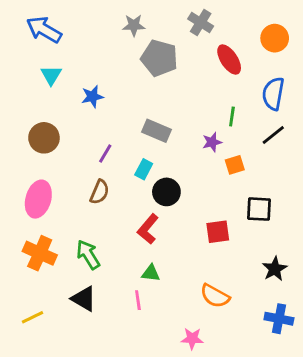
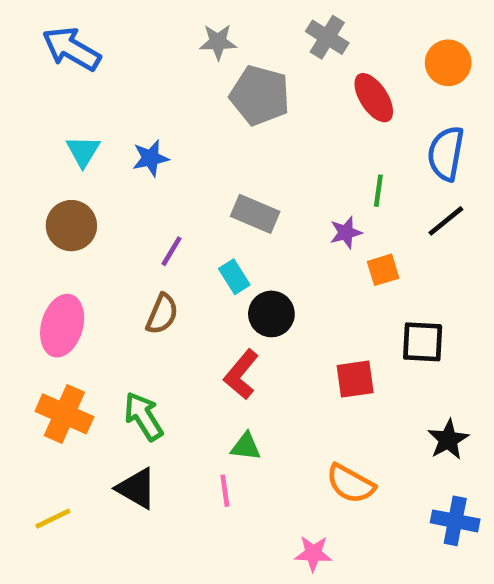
cyan triangle: (51, 75) -> (83, 151), moved
cyan rectangle: (144, 169) -> (234, 277), turned -60

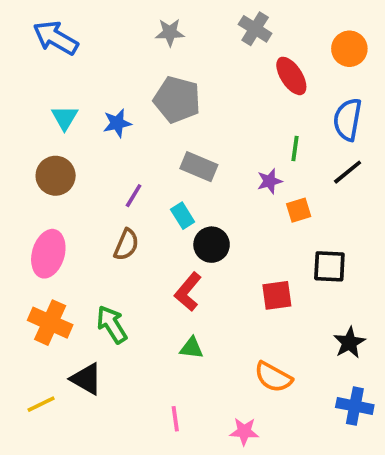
gray pentagon: (260, 95) -> (177, 100), moved
black triangle: (137, 488) -> (86, 379), moved
pink line: (225, 491) -> (175, 419), moved

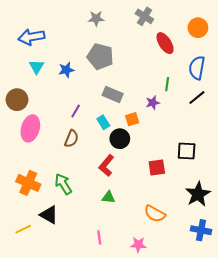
blue arrow: (56, 38) -> (31, 37), moved, turned -40
brown circle: (56, 176) -> (17, 100), moved
orange square: (299, 210) -> (132, 119), moved
pink ellipse: (48, 254) -> (30, 128), moved
black star: (349, 343) -> (198, 194), size x1.4

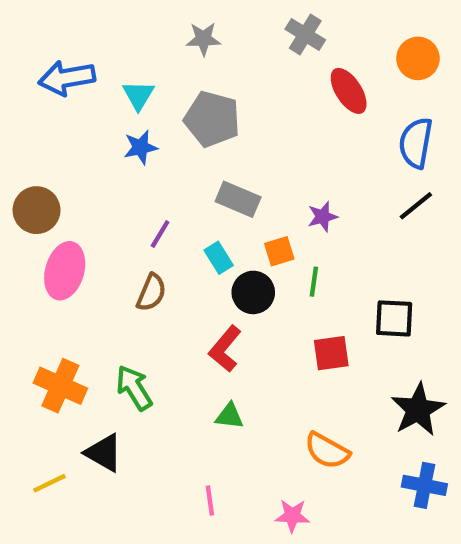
cyan triangle: (37, 67) -> (138, 95), moved
green line: (167, 84) -> (314, 282), moved

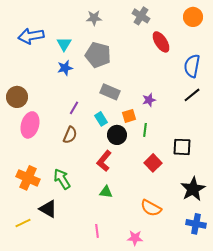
orange circle: (418, 58) -> (193, 17), moved
red square: (331, 353) -> (153, 163), turned -36

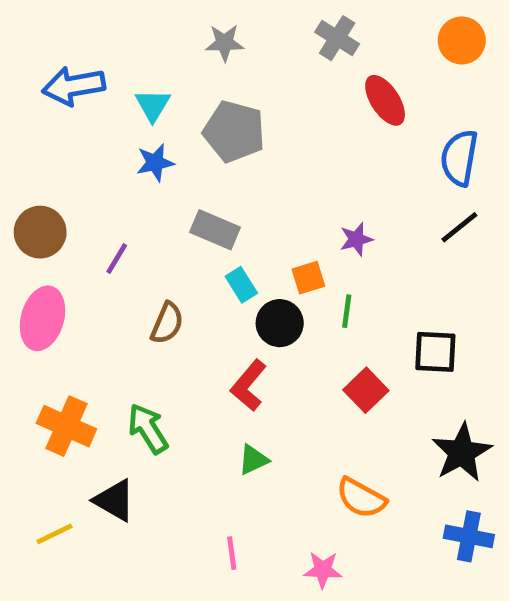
gray rectangle: (110, 92) -> (215, 230), moved
purple line: (74, 108) -> (117, 258), moved
pink ellipse: (30, 125) -> (42, 318), moved
green triangle: (106, 192) -> (253, 460), turned -32

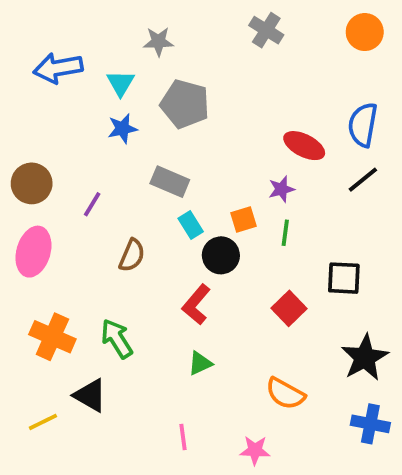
gray star: (225, 43) -> (158, 41), moved
red ellipse: (385, 100) -> (304, 146), moved, turned -30
green line: (347, 311) -> (285, 233), moved

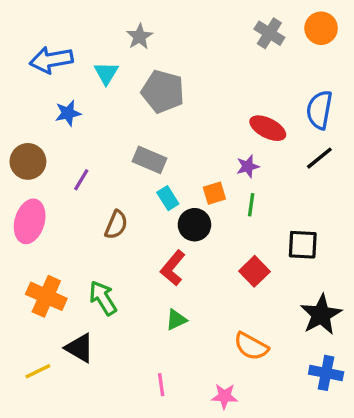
gray cross: (266, 30) -> (269, 33), moved
gray star: (158, 41) -> (140, 37), turned -30
blue star: (122, 129) -> (68, 113), moved

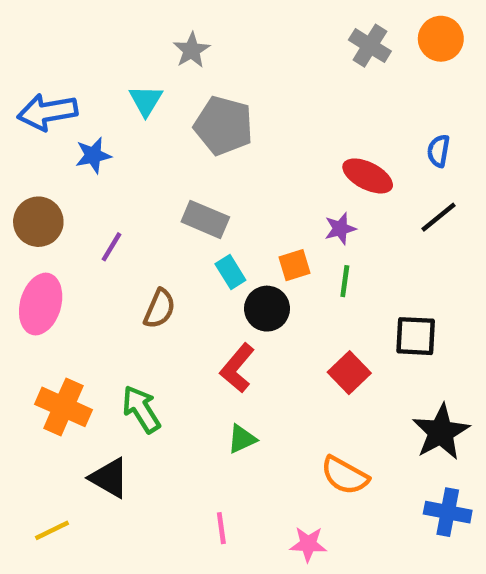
blue arrow: (51, 60) -> (47, 112), moved
blue semicircle: (319, 110) -> (439, 151), size x0.6
yellow line: (38, 371) -> (52, 530), moved

